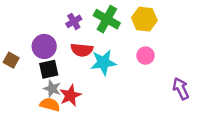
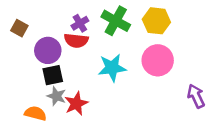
red semicircle: (82, 50) -> (76, 41), moved
pink circle: (146, 56) -> (158, 60), size x1.6
brown square: (11, 60) -> (19, 28), moved
orange semicircle: (50, 105) -> (35, 113), moved

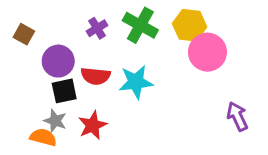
red semicircle: (76, 41) -> (96, 76), moved
pink circle: (158, 60) -> (207, 52), moved
gray star: (56, 96) -> (55, 121), moved

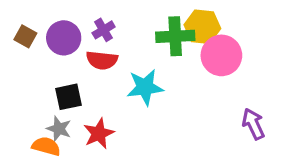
green cross: (140, 25) -> (175, 36), moved, turned -32
purple circle: (58, 61) -> (64, 38), moved
red semicircle: (96, 76) -> (102, 60), moved

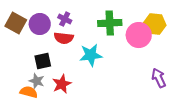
yellow hexagon: (202, 27) -> (155, 24), moved
purple cross: (104, 30) -> (65, 19), turned -32
brown square: (25, 36) -> (16, 23), size x1.5

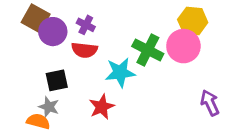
brown square: (16, 23) -> (36, 18), moved
green cross: (110, 23) -> (148, 50), moved, turned 30
yellow hexagon: (155, 24) -> (193, 21), moved
red star: (62, 84) -> (102, 107), moved

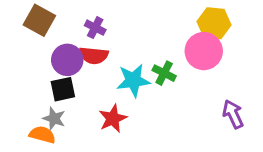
purple circle: (53, 32) -> (67, 60), moved
green cross: (148, 50) -> (164, 73), moved, size x0.7

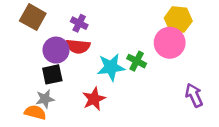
gray star: (54, 119) -> (45, 99), turned -30

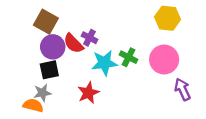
brown square: (33, 17) -> (46, 22), moved
purple cross: (79, 23) -> (89, 38), moved
pink circle: (170, 43) -> (164, 60), moved
red semicircle: (78, 46) -> (73, 43), turned 40

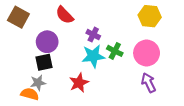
brown square: (46, 22) -> (18, 17), moved
purple cross: (89, 38) -> (93, 35), moved
red semicircle: (73, 43) -> (65, 15), moved
purple arrow: (182, 89) -> (149, 83), moved

